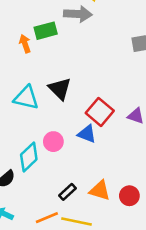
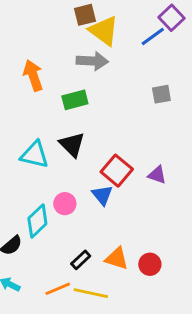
green rectangle: (46, 31) -> (75, 100), moved
orange arrow: (25, 44) -> (33, 75), moved, size x1.5
blue triangle: (87, 134) -> (102, 195), turned 30

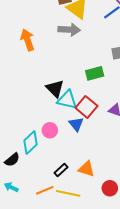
green rectangle: (75, 100) -> (95, 73), moved
cyan triangle: (35, 155) -> (67, 100), moved
red circle: (150, 264) -> (110, 188), moved

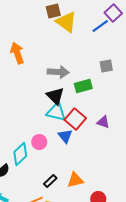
gray arrow: (69, 30) -> (58, 72), moved
black triangle: (55, 89) -> (55, 96), moved
orange triangle: (86, 169) -> (75, 180), turned -30

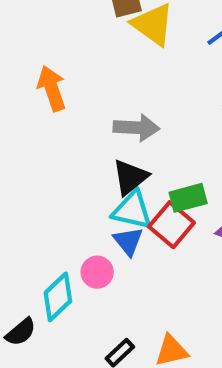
green rectangle: (83, 86) -> (188, 198), moved
black triangle: (55, 96) -> (130, 177), turned 36
blue triangle: (65, 136) -> (128, 241), moved

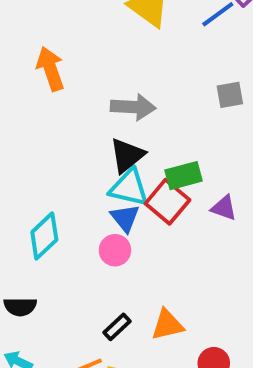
pink circle: (97, 272) -> (115, 250), moved
cyan diamond: (58, 297) -> (44, 236), moved
black semicircle: (21, 332) -> (20, 307), turned 40

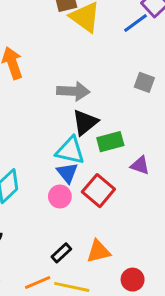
gray square: (230, 95) -> (144, 82), turned 30
black triangle: (127, 155) -> (85, 122), moved
red square: (167, 202) -> (98, 191), moved

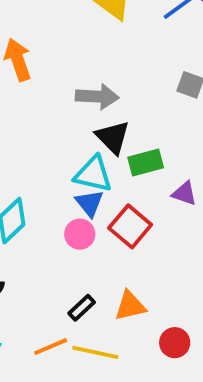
black triangle: (85, 122) -> (113, 137), turned -36

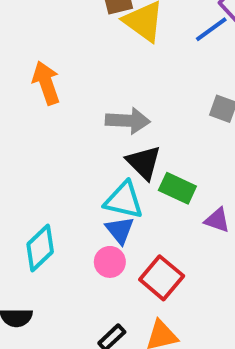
green rectangle: (146, 162) -> (177, 188), turned 40
red square: (130, 226) -> (162, 278), moved

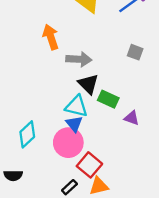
orange arrow: (46, 83) -> (51, 37), moved
pink circle: (110, 262) -> (68, 143), size x1.6
red square: (162, 278) -> (89, 165), moved

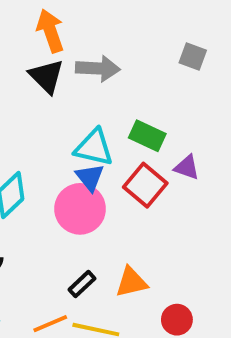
black triangle: (88, 84) -> (46, 76), moved
red square: (89, 165) -> (145, 185), moved

